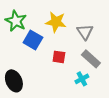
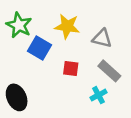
gray triangle: (85, 32) -> (102, 38), turned -42

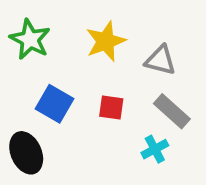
yellow star: (67, 26) -> (106, 41), turned -30
blue square: (39, 48) -> (55, 104), moved

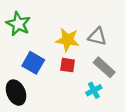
yellow star: (106, 41) -> (68, 40), moved, turned 30

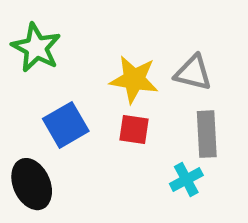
blue square: (33, 63) -> (66, 125), turned 30
gray rectangle: (104, 67) -> (207, 134), turned 45

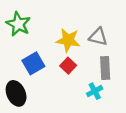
red square: (134, 129) -> (68, 66), turned 35

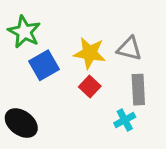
blue square: (33, 63) -> (44, 65), moved
black ellipse: (16, 93) -> (21, 123), turned -30

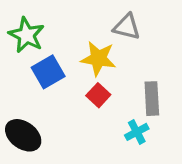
gray triangle: (129, 49) -> (127, 27), moved

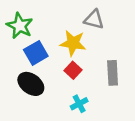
cyan cross: (137, 132) -> (79, 104), moved
black ellipse: (23, 135) -> (31, 84), moved

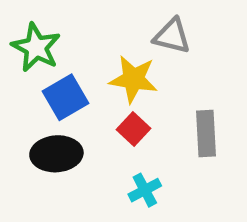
black ellipse: (31, 84) -> (56, 154), turned -40

